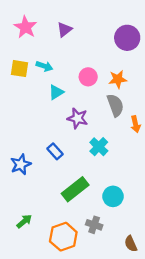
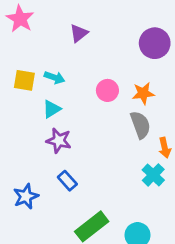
pink star: (25, 27) -> (20, 19), moved
cyan triangle: (56, 92) -> (52, 109), moved
purple star: (77, 118) -> (59, 141), moved
cyan cross: (99, 147) -> (153, 175), moved

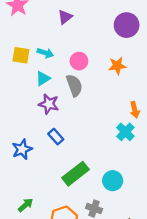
pink circle: (107, 90) -> (79, 61), moved
gray semicircle: (140, 125) -> (74, 85), moved

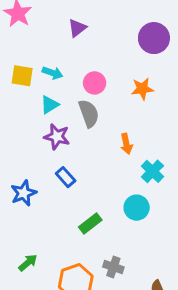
orange arrow: (135, 110) -> (126, 144), moved
green rectangle: (75, 174) -> (90, 224), size x0.7
cyan circle: (113, 181) -> (137, 208), moved

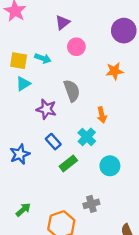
pink circle: (95, 83) -> (76, 47), moved
cyan triangle: (50, 105) -> (23, 84), moved
cyan cross: (152, 171) -> (87, 137), moved
green rectangle: (90, 224) -> (68, 163), moved
gray cross: (113, 267) -> (91, 204), moved, turned -35

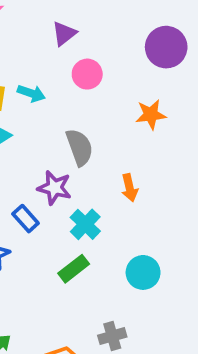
purple star: (46, 109) -> (54, 188), moved
cyan cross: (87, 137) -> (85, 224), moved
blue rectangle: (53, 142) -> (26, 219), moved

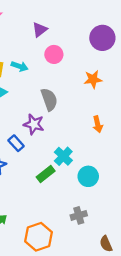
orange arrow: (130, 188) -> (98, 124), moved
cyan cross: (85, 224) -> (63, 156), moved
gray cross: (112, 336) -> (79, 215), moved

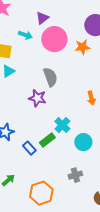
pink circle: (54, 54) -> (54, 39), size x1.6
cyan arrow: (20, 66) -> (25, 35), moved
orange star: (93, 79) -> (82, 47), moved
blue rectangle: (16, 143) -> (29, 148), moved

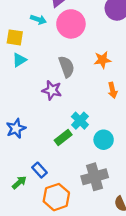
orange star: (82, 47) -> (102, 60), moved
blue rectangle: (29, 148) -> (39, 170), moved
gray cross: (75, 175) -> (95, 177), size x1.6

